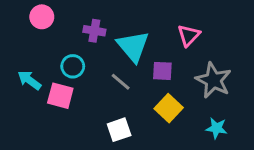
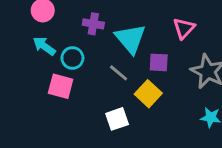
cyan arrow: (29, 80) -> (44, 46), moved
yellow square: (169, 108) -> (148, 94), moved

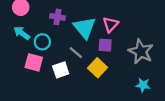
pink triangle: (184, 28) -> (111, 25), moved
white square: (117, 119) -> (61, 70), moved

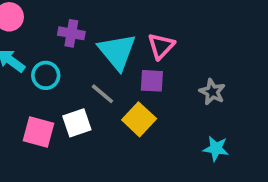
gray star: (141, 52) -> (212, 92), size x0.6
pink square: (34, 62) -> (38, 132), moved

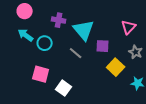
pink triangle: (161, 46) -> (129, 27), moved
yellow square: (139, 119) -> (116, 67), moved
white square: (77, 123) -> (64, 88), moved, turned -35

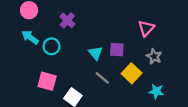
purple cross: (59, 20) -> (67, 20), turned 32
cyan triangle: (84, 30) -> (95, 53), moved, size x0.6
gray line: (76, 53) -> (102, 78), moved

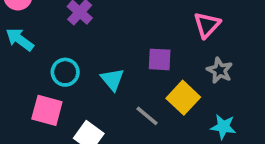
cyan circle: (52, 46) -> (65, 72), moved
cyan triangle: (95, 53) -> (112, 79), moved
gray line: (102, 78) -> (147, 116), moved

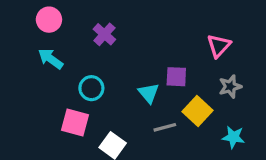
gray star: (220, 70) -> (230, 87), turned 30
cyan triangle: (112, 79) -> (149, 93), moved
gray line: (147, 116) -> (165, 127), turned -55

